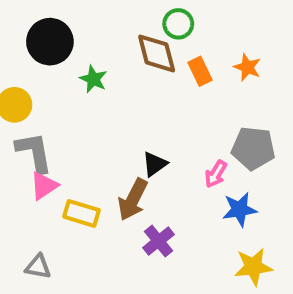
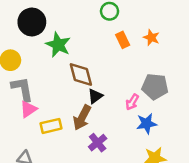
brown diamond: (157, 53) -> (81, 75), moved
green star: (93, 79) -> (58, 45), size x1.5
yellow rectangle: (82, 213) -> (51, 126), turned -30

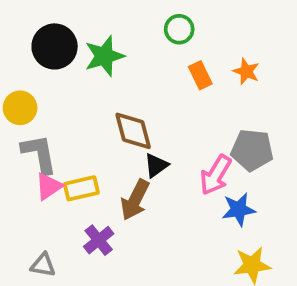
green star: (58, 45) -> (104, 56), moved, turned 30
pink arrow: (132, 102) -> (216, 175), size x1.5
yellow rectangle: (51, 126) -> (81, 188), moved
purple cross: (98, 143) -> (99, 240), moved

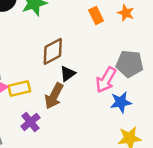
brown diamond: (133, 131) -> (53, 51), turned 76

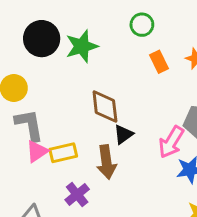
brown diamond: (53, 51) -> (105, 107), turned -68
brown arrow: (54, 96) -> (106, 162), turned -35

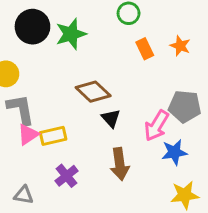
brown diamond: (105, 107) -> (93, 92), turned -40
black triangle: (123, 134) -> (111, 118), turned -36
brown arrow: (106, 162) -> (120, 164), moved

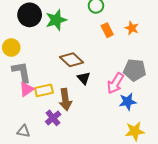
brown arrow: (120, 164) -> (65, 100), moved

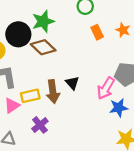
black circle: (30, 15) -> (18, 34), moved
brown diamond: (71, 60) -> (43, 47), moved
pink triangle: (27, 89) -> (12, 106), moved
brown arrow: (65, 100) -> (53, 92), moved

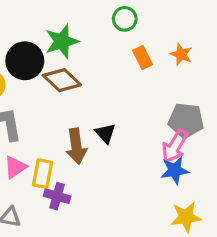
pink arrow: (106, 88) -> (175, 146), moved
yellow rectangle: (30, 96) -> (43, 174), moved, turned -66
purple cross: (40, 125) -> (57, 196), turned -35

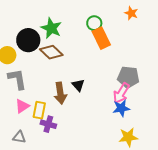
green circle: (125, 19) -> (94, 23), moved
green star: (62, 41) -> (51, 28), turned -30
orange star: (181, 54) -> (131, 13), moved
orange rectangle: (142, 58) -> (101, 38), size x1.5

